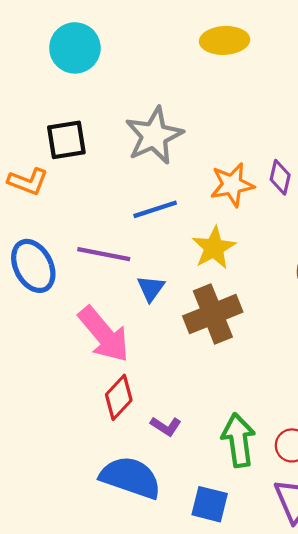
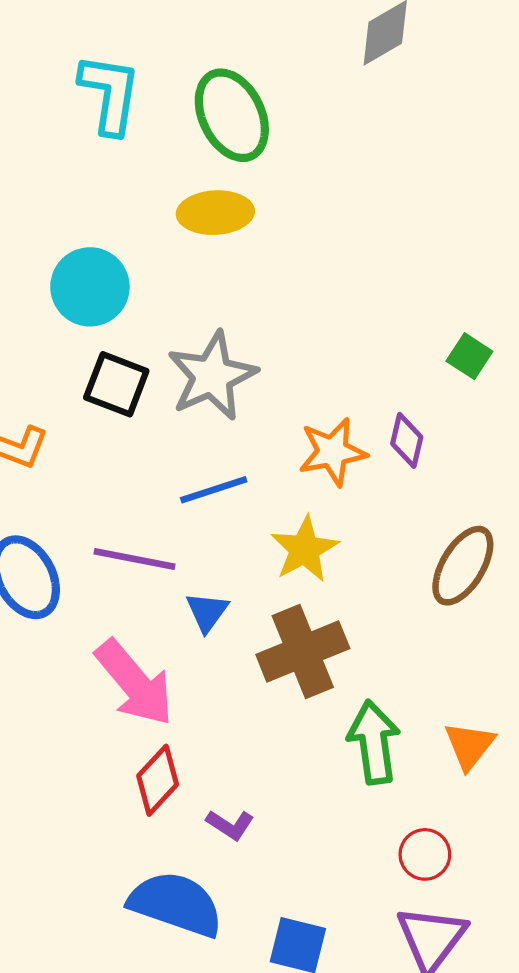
yellow ellipse: (225, 40) -> (215, 213), moved
cyan circle: (75, 48) -> (90, 287), moved
black square: (66, 140) -> (116, 384), moved, turned 30
green arrow: (238, 440) -> (374, 742), moved

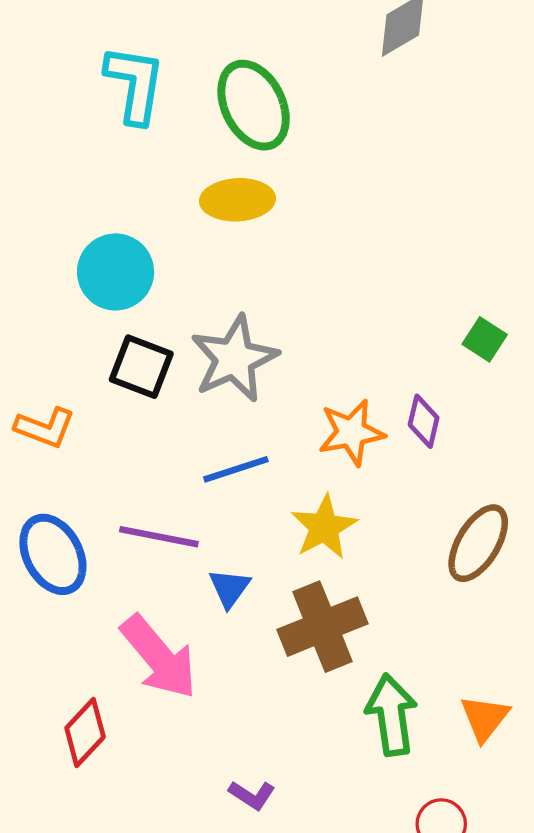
red diamond: (158, 780) -> (85, 732), moved

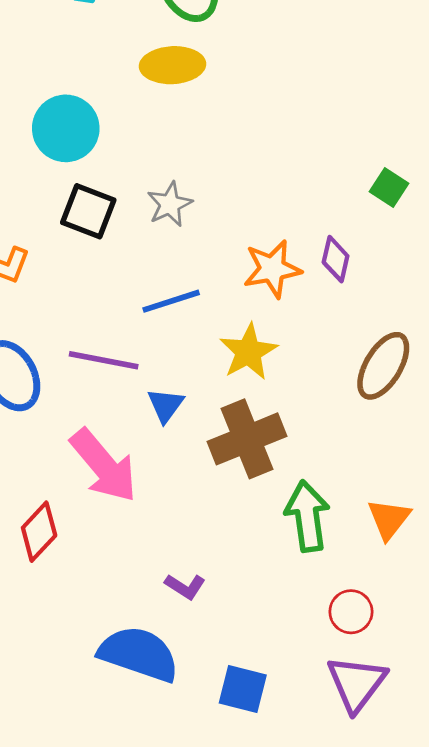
gray star: (234, 359) -> (170, 204), size x0.6

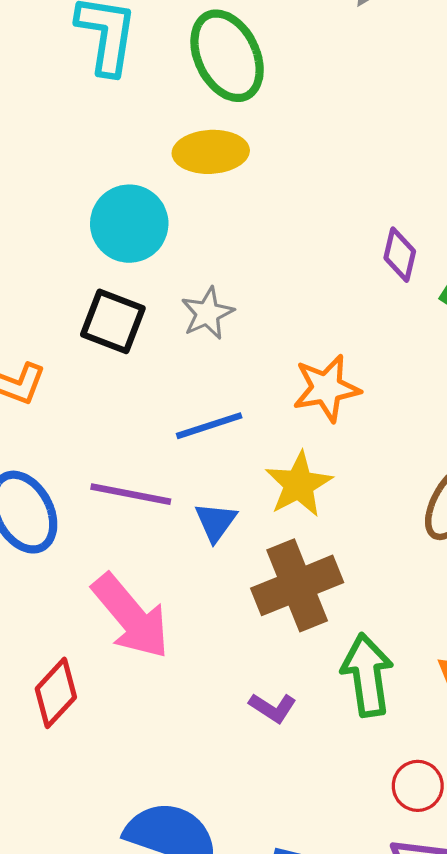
cyan circle: (66, 128) -> (129, 224), moved
purple diamond: (336, 259) -> (400, 255), moved
blue triangle: (165, 405) -> (216, 522), moved
purple L-shape: (185, 586) -> (273, 708), moved

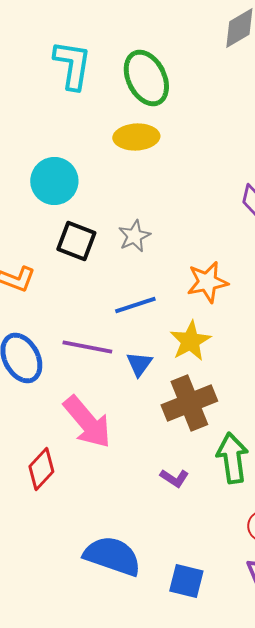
cyan circle: (129, 224) -> (54, 181), moved

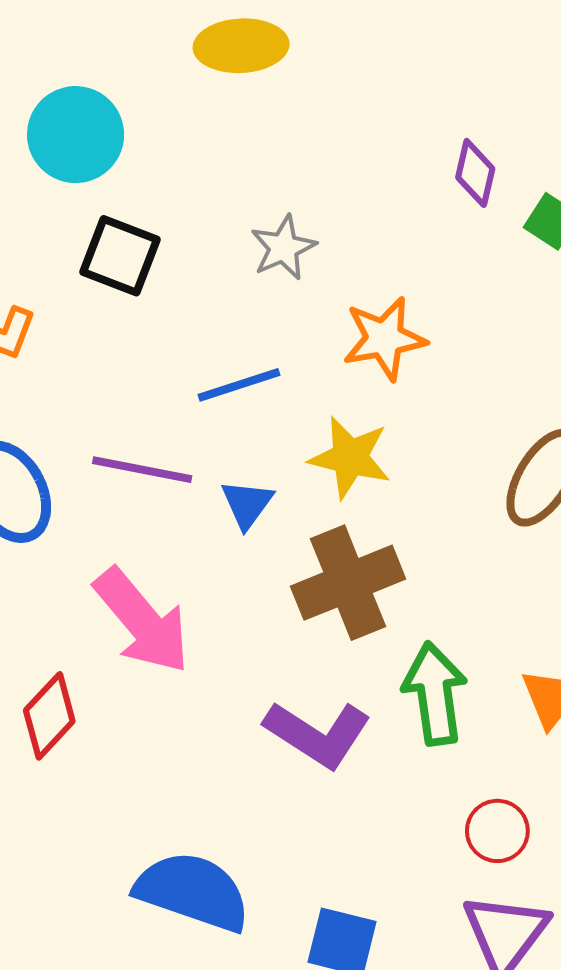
gray star: (134, 236) -> (283, 248), moved
yellow star: (190, 341) -> (350, 458), turned -30
purple L-shape: (174, 478) -> (318, 734), size x1.8

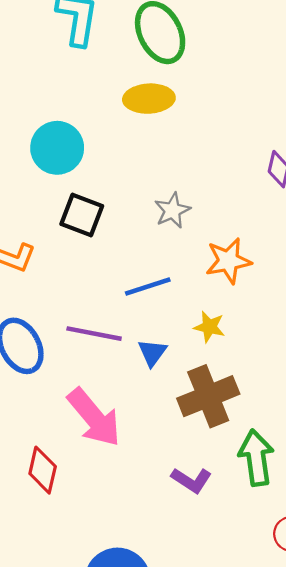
yellow star: (350, 458) -> (209, 327), size x0.7
red diamond: (49, 716) -> (43, 470), turned -30
purple L-shape: (318, 734) -> (191, 480), size x0.7

